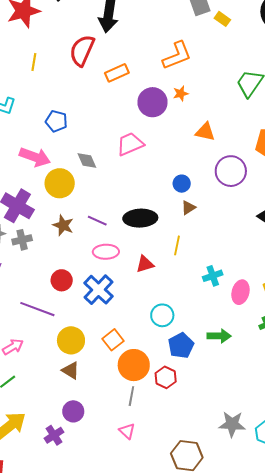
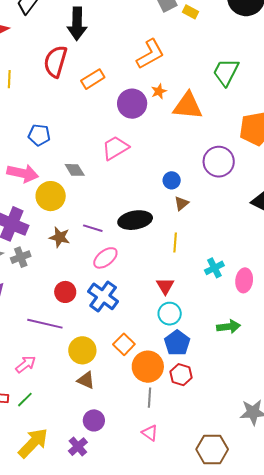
orange triangle: (205, 132) -> (188, 106), moved, size x1.5
pink ellipse: (106, 252) -> (105, 258), turned -30
red triangle: (145, 264) -> (165, 286), moved, turned -36
blue pentagon: (181, 346) -> (177, 343), moved

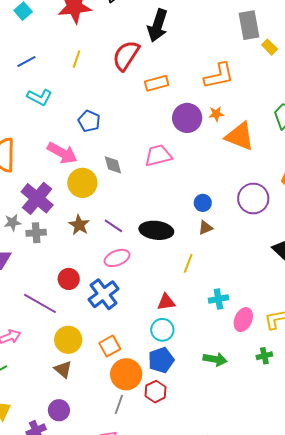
red triangle: (165, 286) -> (166, 302), turned 36

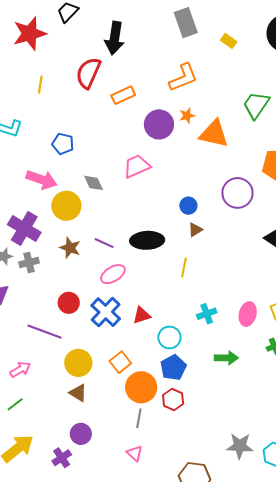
gray rectangle: (249, 25) -> (186, 23), moved
cyan cross: (218, 299) -> (207, 314), moved
red triangle: (166, 302) -> (142, 315), moved

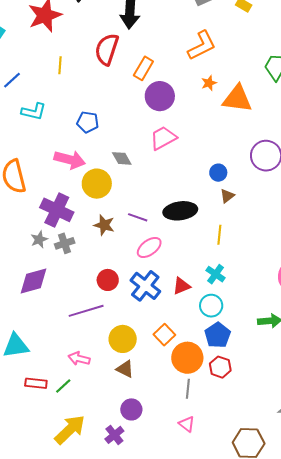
orange rectangle: (123, 95) -> (143, 68), turned -30
purple circle: (159, 124) -> (160, 96), moved
cyan cross: (207, 314) -> (216, 274), moved, turned -30
purple line: (45, 332) -> (86, 311), turned -32
pink arrow: (20, 369) -> (79, 359), moved, turned -130

